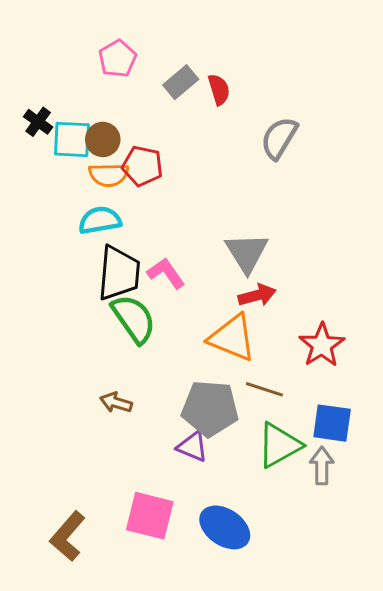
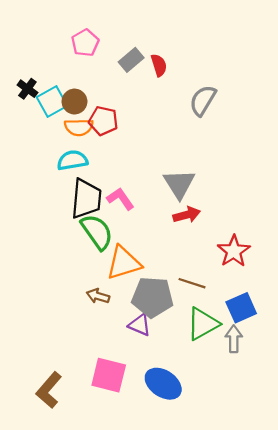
cyan square: (72, 139) -> (52, 102), turned -32
orange triangle: (232, 338) -> (124, 263), moved, turned -39
brown arrow: (116, 403) -> (98, 296), moved
blue square: (332, 423) -> (241, 308), turned -32

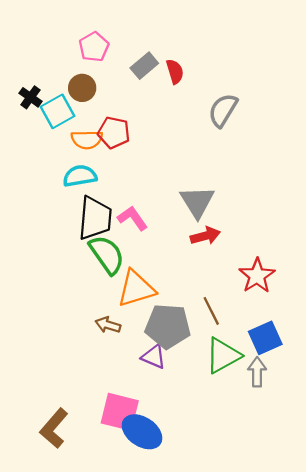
brown circle: (74, 102) -> (82, 88), moved
brown line: (192, 283) -> (211, 311), turned 45
blue ellipse: (163, 384) -> (142, 432), moved

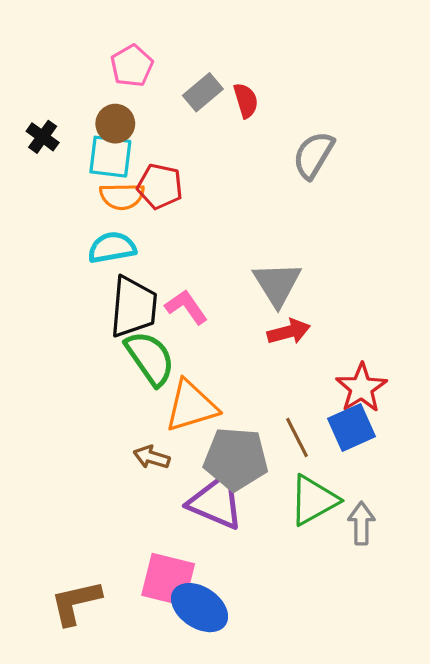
cyan square: (58, 111) -> (110, 157), moved, turned 36
blue square: (265, 338) -> (351, 428), moved
purple triangle: (154, 357) -> (216, 502), size x1.6
brown L-shape: (54, 428) -> (76, 603), turned 36

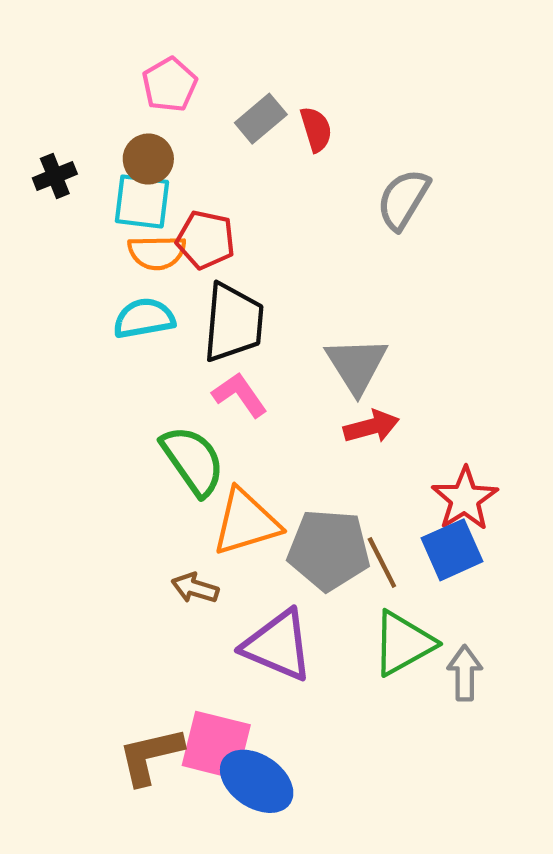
black cross: (43, 137) -> (55, 176), turned 32
black trapezoid: (133, 307) -> (233, 323), moved
gray pentagon: (236, 459) -> (329, 550), moved
brown L-shape: (76, 603) -> (150, 756), moved

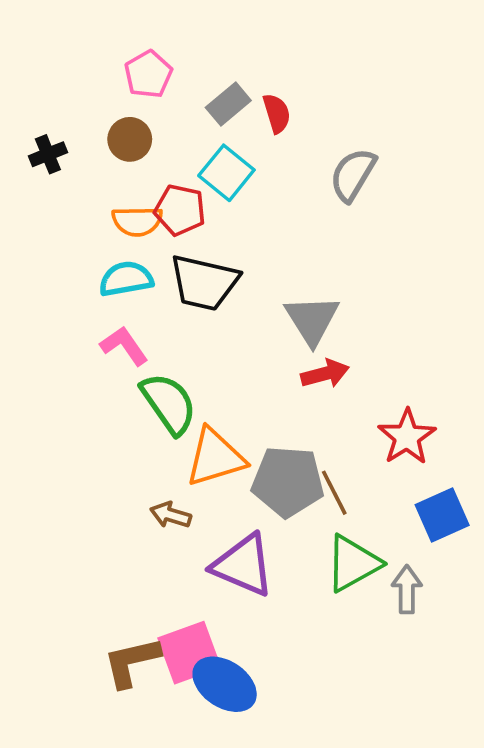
cyan square: (142, 201) -> (226, 173), moved, turned 32
black trapezoid: (233, 323) -> (204, 283), turned 98
pink L-shape: (240, 395) -> (124, 346), moved
blue square: (452, 550) -> (442, 515), moved
pink square: (216, 745) -> (189, 653), turned -34

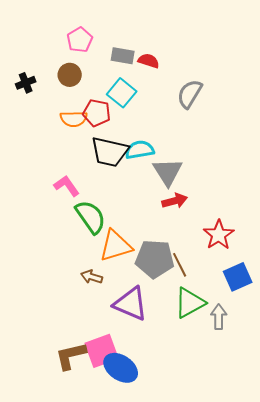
gray rectangle: (228, 104) -> (123, 56), turned 50
red semicircle: (277, 113) -> (149, 61), turned -55
cyan semicircle: (126, 279) -> (140, 150), moved

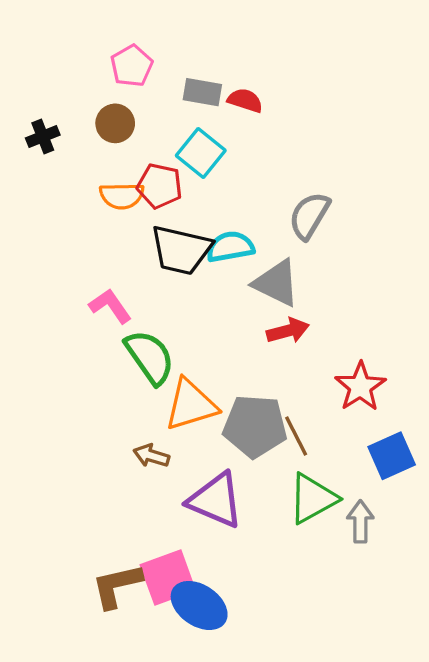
gray semicircle: (190, 94) -> (309, 216), moved
gray triangle: (168, 172) -> (276, 283), turned -32

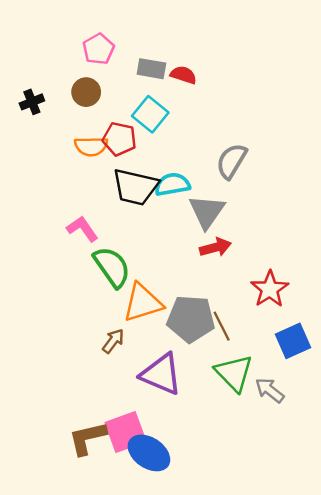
gray triangle: (276, 283) -> (207, 212), turned 39
brown arrow: (151, 456) -> (113, 341), turned 110
green triangle: (313, 499) -> (234, 373), turned -45
gray arrow: (360, 522) -> (270, 390), turned -52

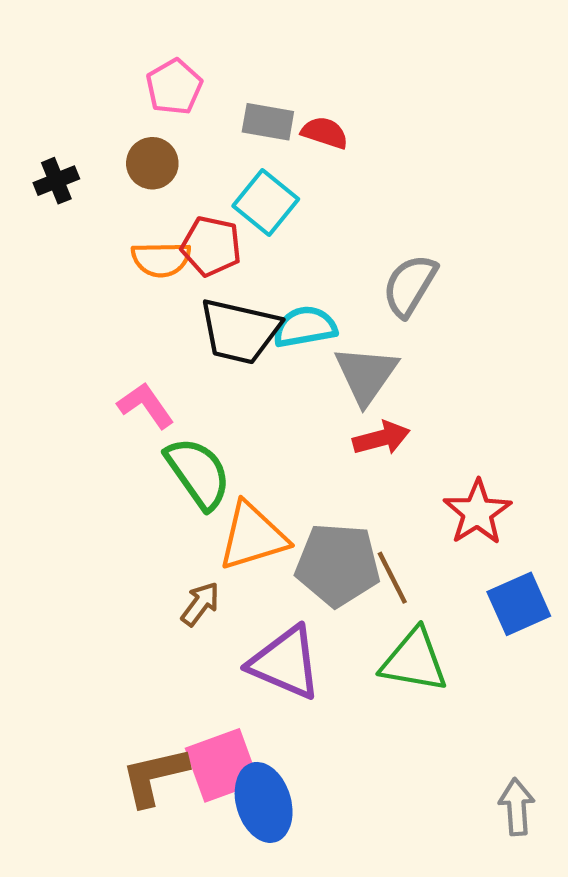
green triangle: (234, 373) -> (414, 661), turned -36
gray arrow: (270, 390) -> (517, 807), moved, turned 48
blue ellipse: (149, 453) -> (264, 802), turned 39

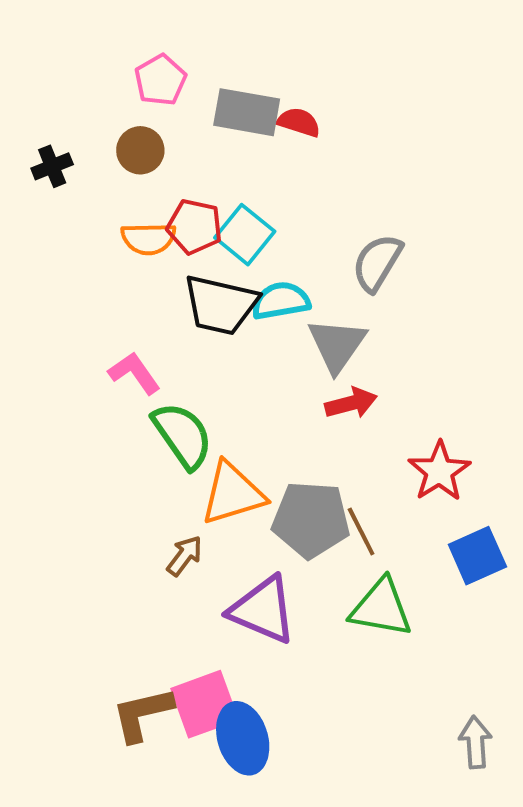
gray rectangle: (268, 122) -> (247, 112), size x1.4
cyan square: (266, 203) -> (245, 235), moved

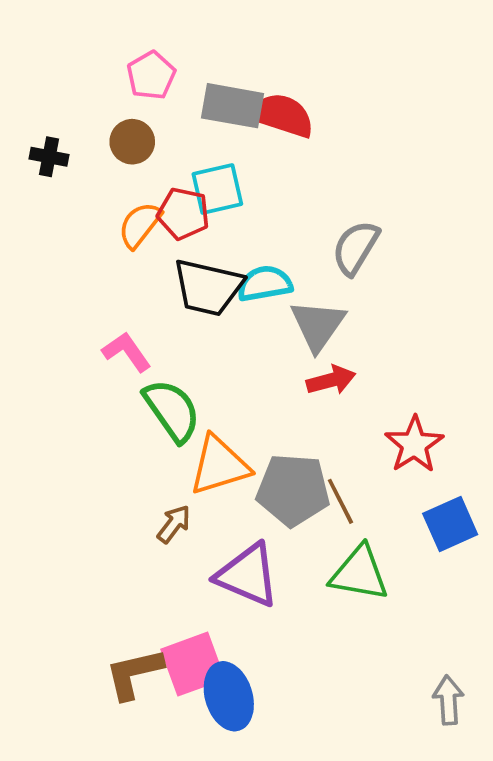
red semicircle: (299, 122) -> (282, 115), size x1.6
black cross: (52, 166) -> (49, 157), turned 33
cyan square: (245, 235) -> (217, 189), moved, turned 38
orange semicircle: (148, 239) -> (140, 225), turned 129

